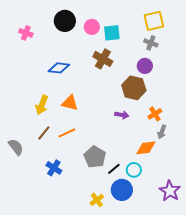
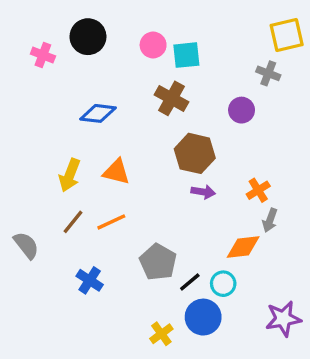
black circle: (65, 21) -> (88, 37), moved
yellow square: (154, 21) -> (287, 35), moved
gray cross: (151, 43) -> (268, 73), moved
brown hexagon: (134, 88) -> (195, 153), moved
purple star: (170, 191) -> (283, 319), turned 30

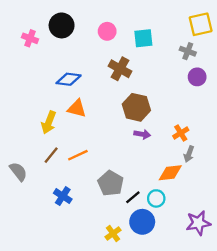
cyan square: (186, 55) -> (143, 38), moved
purple circle: (242, 110) -> (197, 77), moved
orange triangle: (116, 172) -> (77, 108), moved

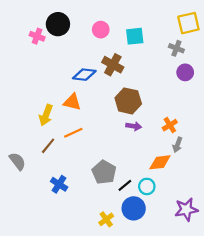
pink cross: (30, 38) -> (37, 36), moved
blue diamond: (69, 79) -> (84, 75), moved
orange line: (78, 155) -> (73, 133), moved

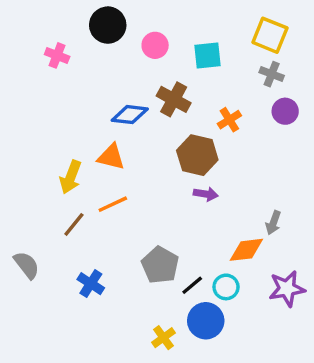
yellow square: (188, 23) -> (270, 35), moved, turned 35
black circle: (58, 24) -> (108, 25), moved
orange cross: (170, 125) -> (229, 120), moved
gray semicircle: (17, 161) -> (27, 265), moved
purple star: (186, 209) -> (287, 289), moved

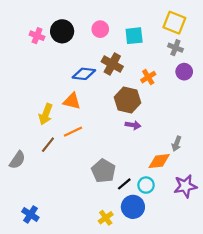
black circle: (108, 25) -> (62, 31), moved
gray semicircle: (27, 265) -> (17, 160), moved, turned 72
blue cross: (91, 284) -> (30, 214), moved

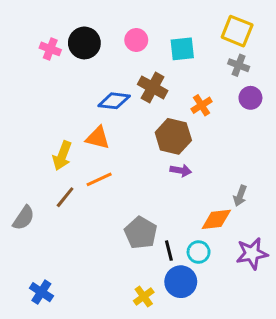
black line: (124, 184) -> (169, 251), turned -64

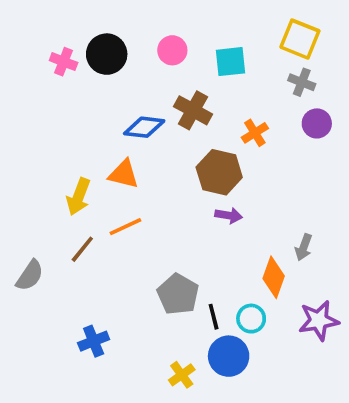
orange diamond: (216, 219) -> (274, 277), turned -64
blue cross: (41, 292) -> (94, 341), moved, turned 35

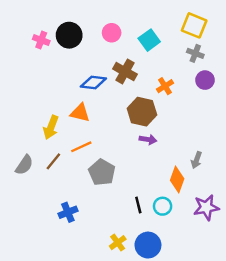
cyan square: (230, 62) -> (149, 40), turned -30
gray semicircle: (30, 275) -> (24, 165), moved
gray pentagon: (178, 294) -> (102, 172), moved
blue cross: (94, 341) -> (68, 212), moved
blue circle: (229, 356) -> (148, 245), moved

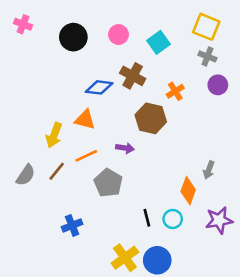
pink cross: (41, 40) -> (23, 24), moved
purple arrow: (148, 139) -> (125, 148), moved
yellow cross: (118, 243) -> (125, 258), size x1.5

